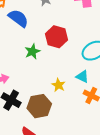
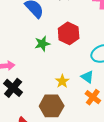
brown hexagon: (39, 106) -> (52, 106), moved

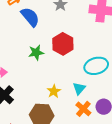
cyan triangle: (87, 77) -> (79, 88), turned 32

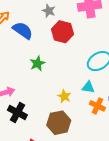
red hexagon: (63, 44) -> (62, 32), moved
cyan triangle: (79, 88) -> (88, 87), turned -48

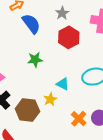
cyan triangle: (88, 87) -> (63, 84), moved
brown hexagon: (59, 123) -> (27, 110), moved

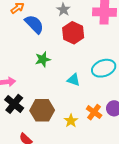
yellow star: (50, 99) -> (71, 121), moved

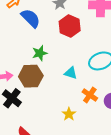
brown hexagon: (42, 110) -> (31, 76), moved
orange cross: (94, 112) -> (90, 95), moved

